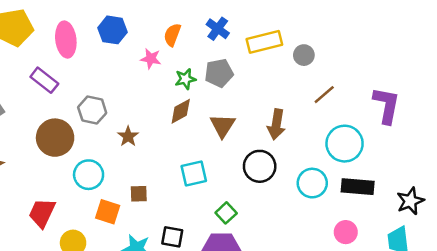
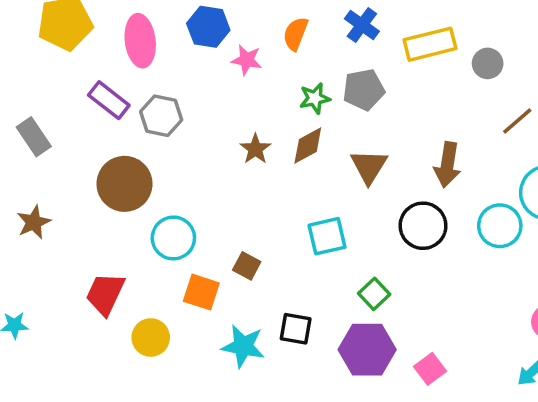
pink star: (151, 59) -> (247, 60), moved
gray hexagon: (92, 110) -> (161, 116), moved
brown star: (128, 136) -> (255, 149), moved
cyan circle: (312, 183) -> (500, 226), moved
brown square: (139, 194) -> (247, 266), turned 30

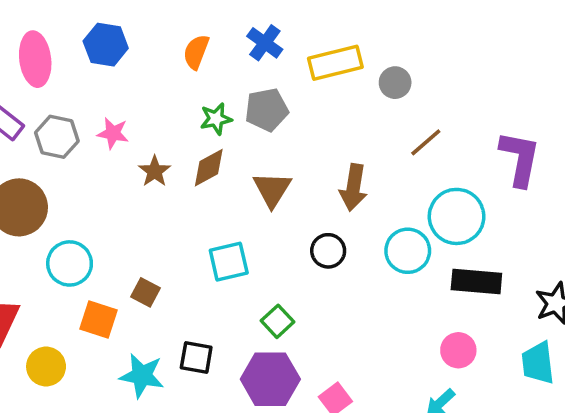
pink star: (247, 60) -> (113, 133), moved
black circle: (423, 226) -> (328, 251), size x0.7

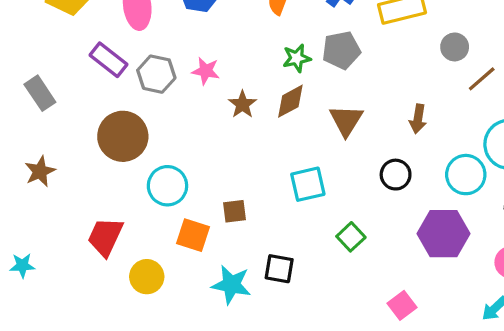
gray circle: (395, 83) -> (455, 47), moved
brown arrow: (353, 187) -> (418, 119), size x0.7
brown square: (145, 292) -> (234, 211), turned -35
purple hexagon: (270, 379) -> (443, 234), moved

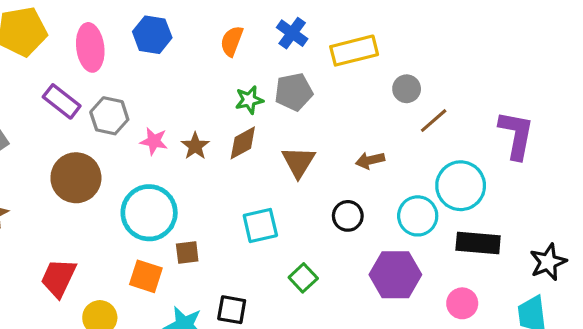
pink star: (206, 71) -> (154, 141), moved
brown arrow: (418, 119) -> (370, 160), turned 68
cyan circle: (167, 186) -> (149, 213), moved, size x1.4

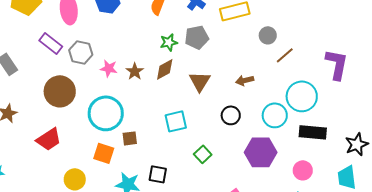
red trapezoid: (58, 278) -> (49, 139), moved, turned -148

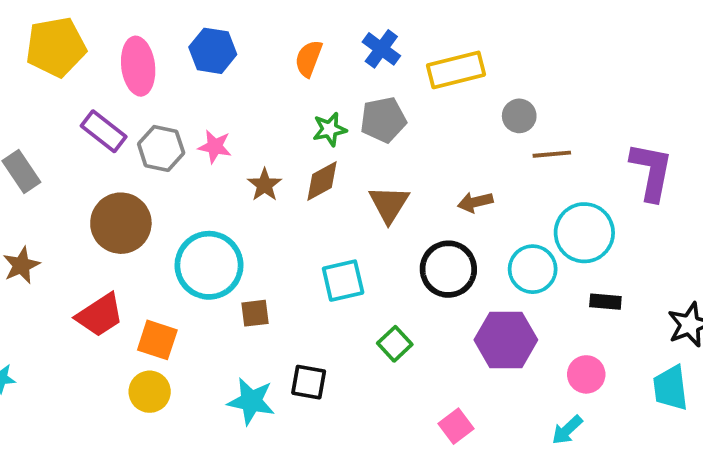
brown line: (285, 55) -> (552, 154), turned 36
pink star: (109, 68) -> (215, 147), moved
black circle: (231, 115) -> (448, 269), size x1.5
black rectangle: (313, 132) -> (605, 302), size x0.6
orange square: (104, 153) -> (157, 340), moved

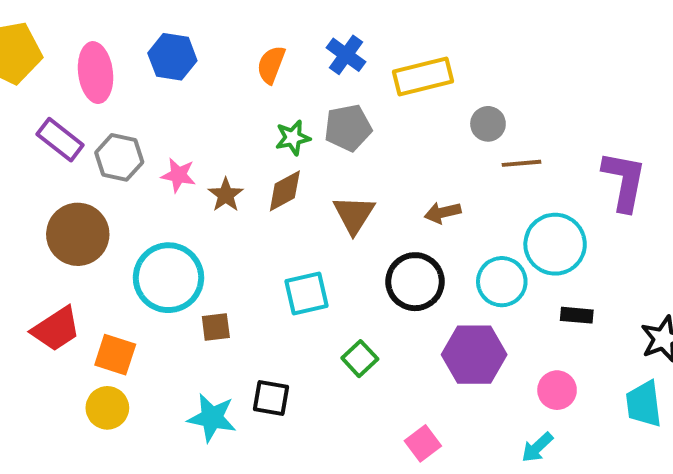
pink star: (215, 147) -> (178, 175), moved

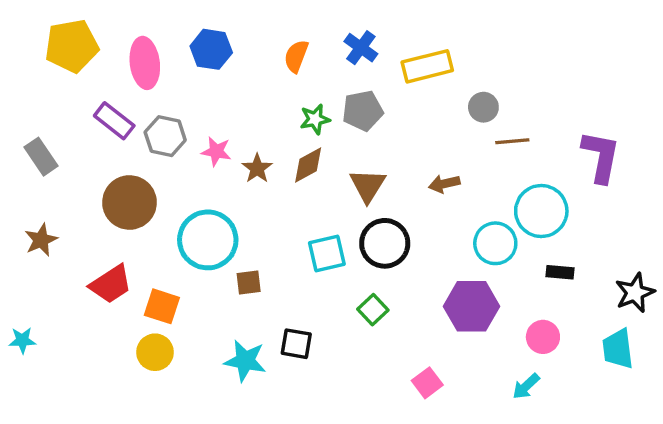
black circle: (415, 282) -> (385, 243), moved

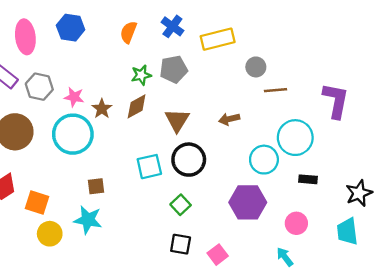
cyan circle: (208, 240) -> (73, 134), moved
black square: (296, 344) -> (181, 244), moved
yellow circle: (155, 352) -> (50, 234), moved
cyan star: (245, 361) -> (88, 220), moved
cyan arrow: (526, 386) -> (285, 257), turned 96

